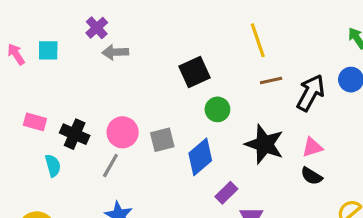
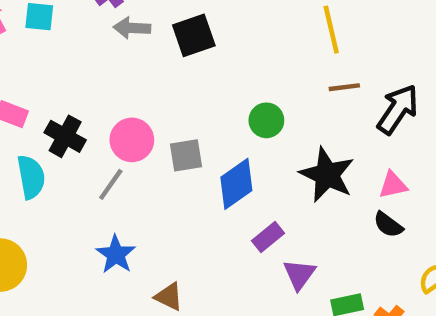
black square: (195, 72) -> (194, 35), moved
cyan semicircle: (53, 166) -> (31, 177), size x1.4

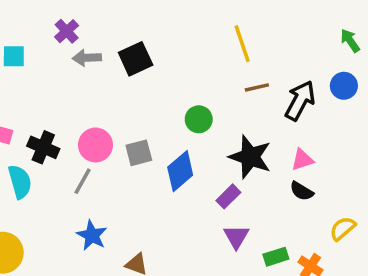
purple rectangle: (268, 237) -> (228, 196), moved

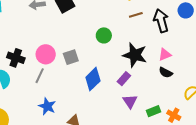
black arrow: (300, 101) -> (161, 21), turned -40
blue diamond: (180, 171) -> (93, 79), moved

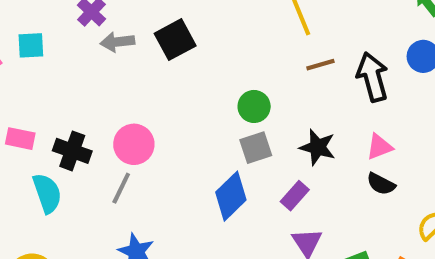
black star: (135, 55) -> (318, 147), size x0.7
gray square: (71, 57) -> (256, 148), moved

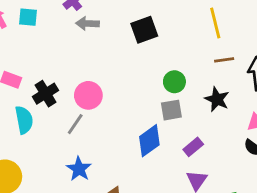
black square: (175, 40) -> (144, 30), moved
black star: (318, 147) -> (217, 99), moved
black cross: (72, 151) -> (46, 94), turned 30

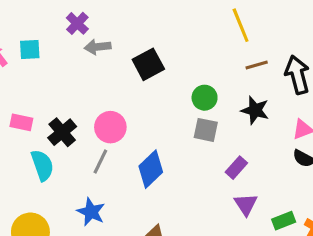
black square: (144, 30) -> (148, 64), moved
gray square: (171, 110) -> (206, 130), turned 30
blue diamond: (149, 141) -> (151, 169), moved
blue star: (79, 169) -> (91, 212), moved

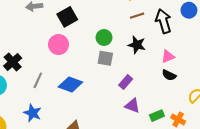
pink circle: (110, 127) -> (59, 45), moved
blue diamond: (151, 169) -> (70, 84), turned 65
purple triangle: (246, 204) -> (132, 106), turned -35

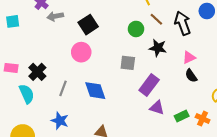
brown line: (137, 16) -> (156, 19), turned 64
green circle: (104, 37) -> (136, 29), moved
black semicircle: (169, 75) -> (191, 76), turned 32
purple rectangle: (126, 82) -> (149, 85), size x1.5
blue diamond: (70, 84) -> (95, 91), turned 55

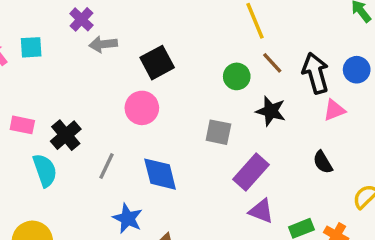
blue circle: (207, 11) -> (357, 70), moved
pink triangle: (189, 57) -> (334, 110), moved
blue star: (60, 121) -> (128, 218), moved

